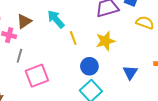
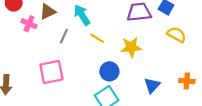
yellow line: (73, 38) -> (97, 38), turned -48
gray line: (19, 56) -> (64, 36), moved

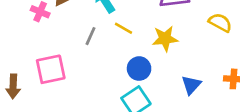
gray line: (64, 36) -> (90, 36), moved
pink square: (51, 72) -> (51, 69), moved

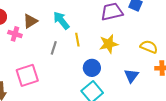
yellow semicircle: (220, 23) -> (149, 47), moved
yellow line: (123, 28) -> (77, 40), turned 56

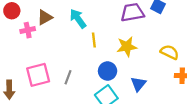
pink cross: (15, 34) -> (28, 30), turned -32
gray line: (54, 48) -> (68, 77), moved
blue triangle: (131, 76) -> (138, 84), moved

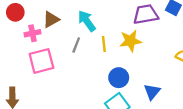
yellow star: (127, 47) -> (130, 41), moved
pink square: (38, 75) -> (41, 61), moved
gray line: (68, 77) -> (76, 45), moved

